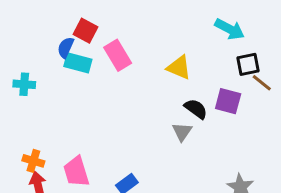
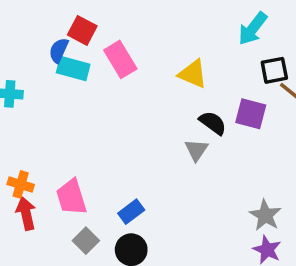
cyan arrow: (230, 29) -> (253, 29), turned 100

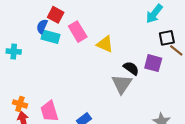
yellow triangle: (193, 74) -> (105, 44), moved
gray triangle: (196, 150) -> (122, 84), size x1.5

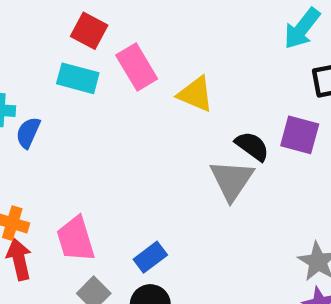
blue semicircle: (42, 26) -> (28, 133), moved

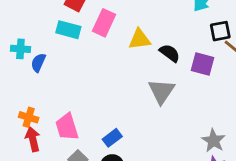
pink rectangle: (137, 67) -> (104, 23), turned 56
yellow triangle: (196, 94) -> (140, 39), turned -30
black semicircle: (252, 146) -> (170, 53), moved

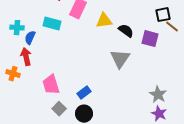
cyan rectangle: (68, 30) -> (52, 24), moved
orange cross: (29, 117) -> (13, 74), moved
red arrow: (33, 139) -> (26, 57), moved

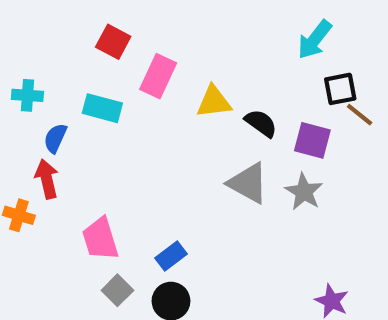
cyan cross: (17, 28) -> (27, 95), moved
gray triangle: (120, 59) -> (248, 183), turned -35
gray star: (158, 95) -> (304, 192), moved

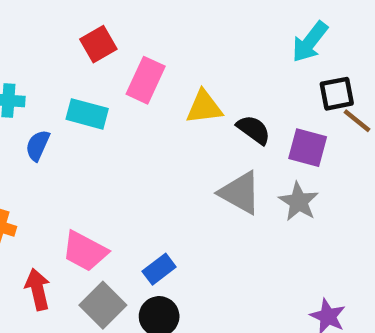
red square: (113, 42) -> (98, 44), turned 32
red arrow: (47, 179) -> (38, 289), moved
pink trapezoid: (100, 239) -> (85, 251), turned -45
gray square: (117, 290) -> (103, 305), size x1.4

